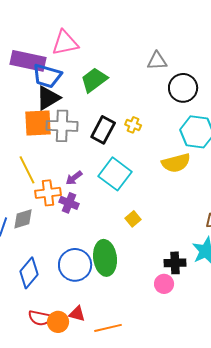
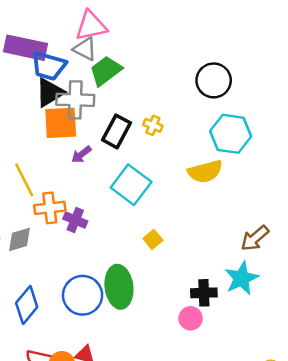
pink triangle: (65, 43) -> (91, 26), moved
gray triangle: (157, 61) -> (85, 49), moved, turned 30
orange square: (38, 123) -> (61, 123), moved
gray cross: (62, 126) -> (75, 100), moved
purple arrow: (74, 178) -> (81, 154), moved

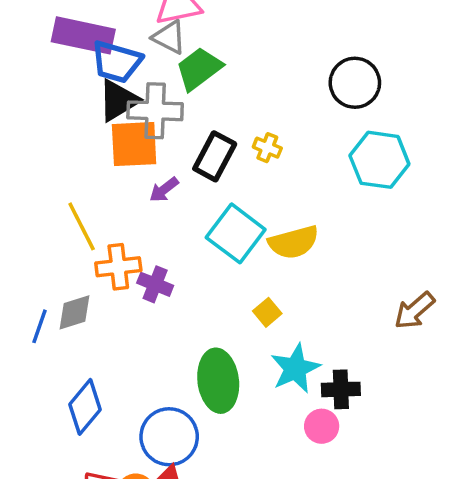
yellow semicircle: (205, 171) -> (294, 242), moved
cyan star: (242, 278) -> (295, 368), moved
blue circle: (83, 295) -> (169, 437), moved

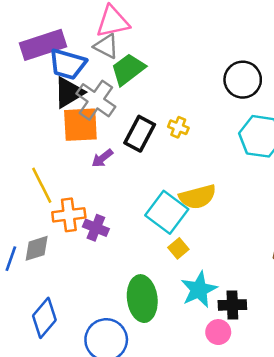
purple rectangle: (83, 35) -> (43, 45), turned -30
gray cross: (155, 111) -> (96, 100), turned 33
cyan square: (236, 233) -> (167, 212), moved

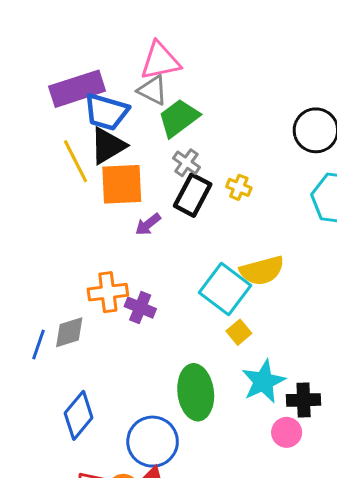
gray cross: (96, 100) -> (186, 163), moved, size x0.6
yellow line: (42, 185) -> (76, 161), moved

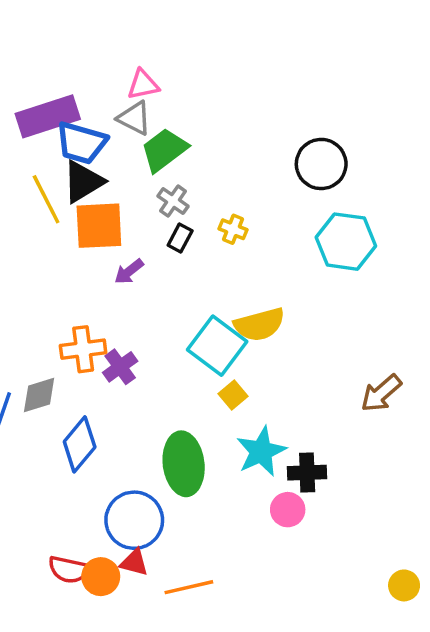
pink triangle: (160, 61) -> (143, 85), size x0.7
black rectangle: (193, 195) -> (180, 238), size x0.6
purple cross: (140, 308) -> (120, 367), turned 32
blue diamond: (79, 415) -> (80, 444), moved

